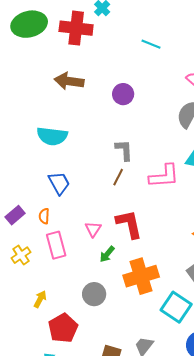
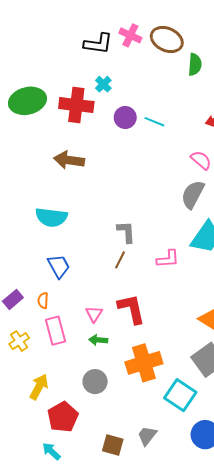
purple circle: (123, 94) -> (125, 117), moved
pink L-shape: (164, 176) -> (168, 259), size x0.7
green arrow: (107, 254) -> (98, 340), moved, turned 54
yellow arrow: (40, 299) -> (39, 387), size x1.4

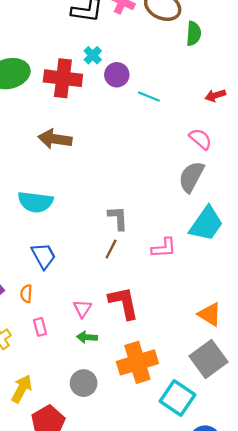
purple circle: (125, 117) -> (117, 75), moved
pink rectangle: (56, 331) -> (40, 327), size x0.6

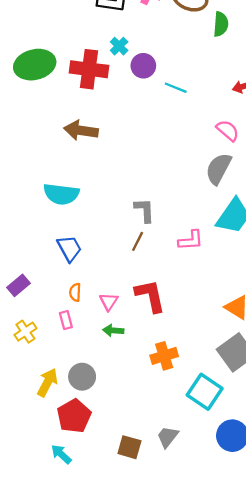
orange semicircle: (26, 294) -> (75, 292), moved
orange cross: (137, 362) -> (164, 356), size x0.7
gray circle: (84, 383) -> (82, 377), moved

